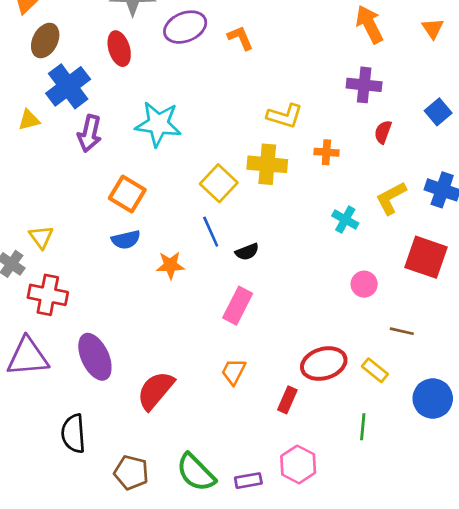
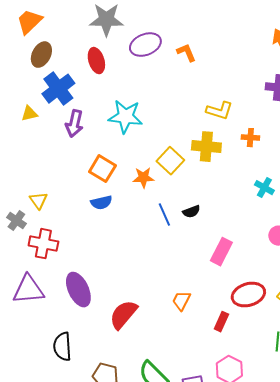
blue line: (211, 232) -> (164, 215), moved
orange star: (170, 265) -> (143, 178), moved
pink rectangle: (238, 306) -> (221, 252), moved

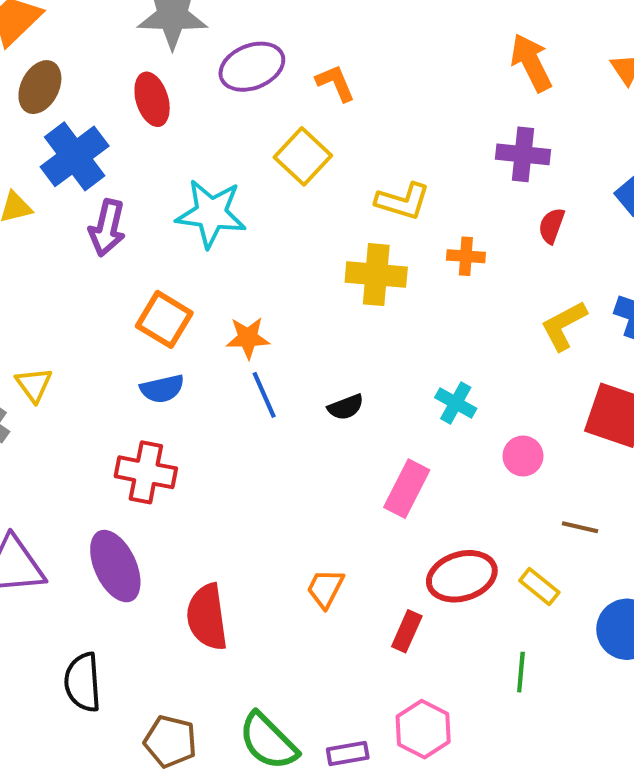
yellow square: (170, 161) -> (303, 156), moved
cyan cross: (264, 188) -> (456, 403), moved
blue line: (164, 215) -> (264, 395), moved
red cross: (43, 244) -> (146, 472), moved
red semicircle: (123, 315) -> (207, 617), turned -48

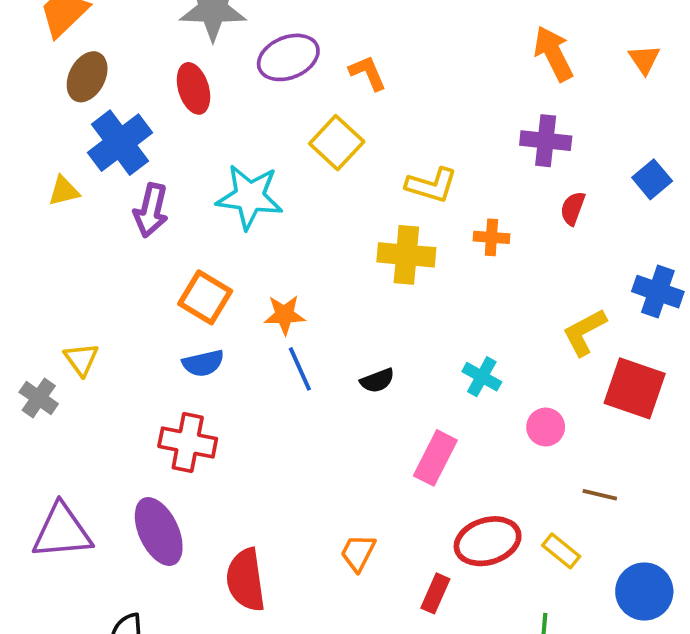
yellow L-shape: (564, 326) -> (584, 332), moved

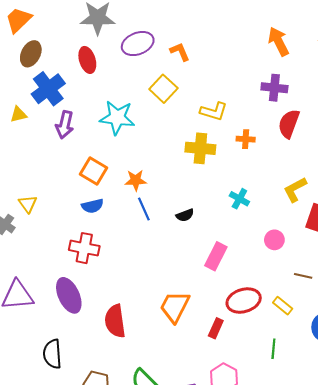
red semicircle: (573, 208) -> (289, 124), size x1.6
cyan cross: (482, 377) -> (239, 199), moved
orange trapezoid: (358, 553) -> (175, 307), size x1.6

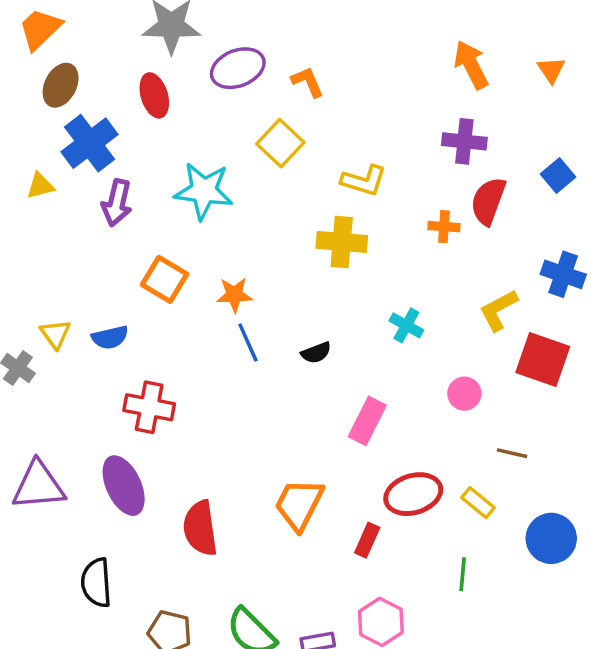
orange cross: (246, 139) -> (444, 227), moved
blue semicircle: (92, 206) -> (110, 337), moved

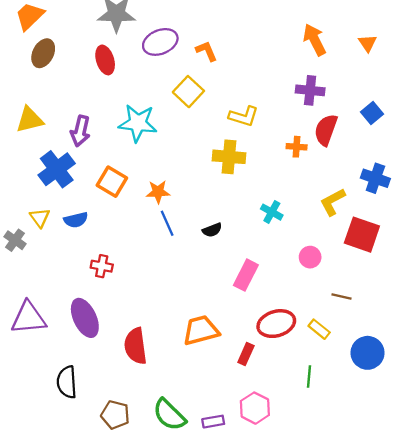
blue cross: (90, 143) -> (57, 169), moved
yellow triangle: (40, 186) -> (30, 120), size x1.5
red cross: (149, 407) -> (102, 266), size x0.7
orange trapezoid: (299, 504) -> (201, 330), turned 48

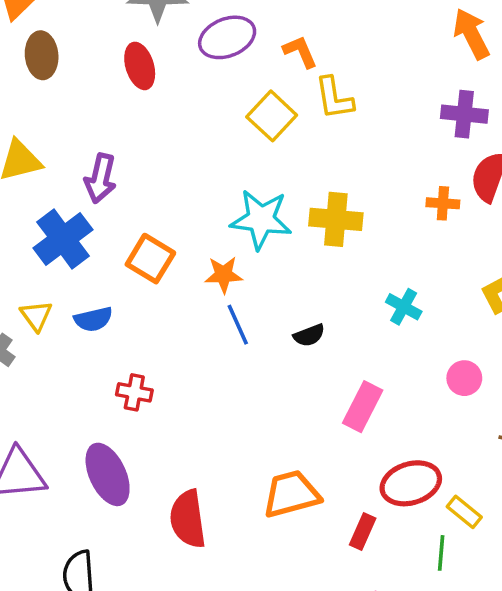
brown ellipse: (43, 53) -> (42, 55), turned -32
yellow L-shape: (244, 116) -> (334, 98), moved, turned 64
cyan star: (138, 123) -> (261, 219), moved
yellow rectangle: (319, 329) -> (464, 512), moved
green line: (309, 376) -> (441, 553), moved

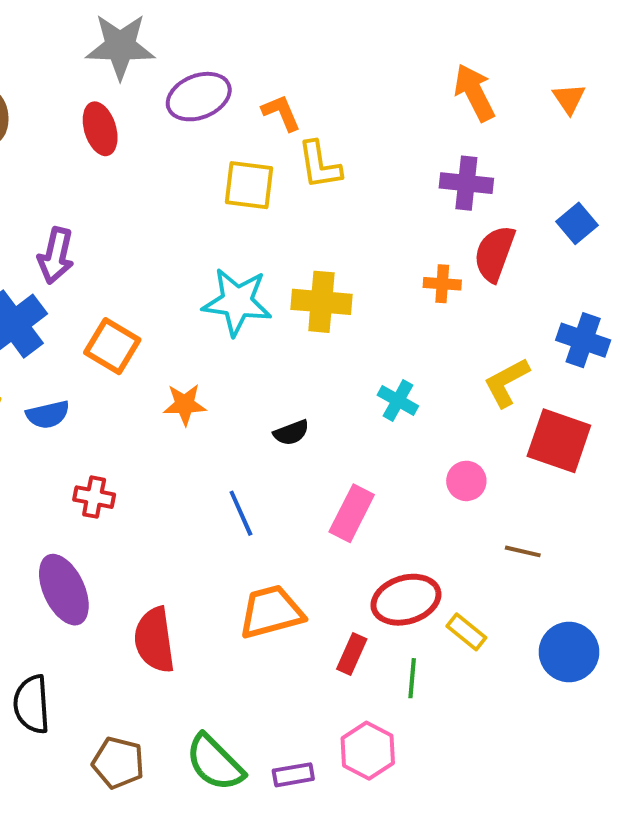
yellow square: (272, 116) -> (249, 185), turned -36
orange star: (224, 275) -> (185, 404), moved
blue line: (238, 325) -> (241, 513), moved
green line: (441, 553) -> (412, 678), moved

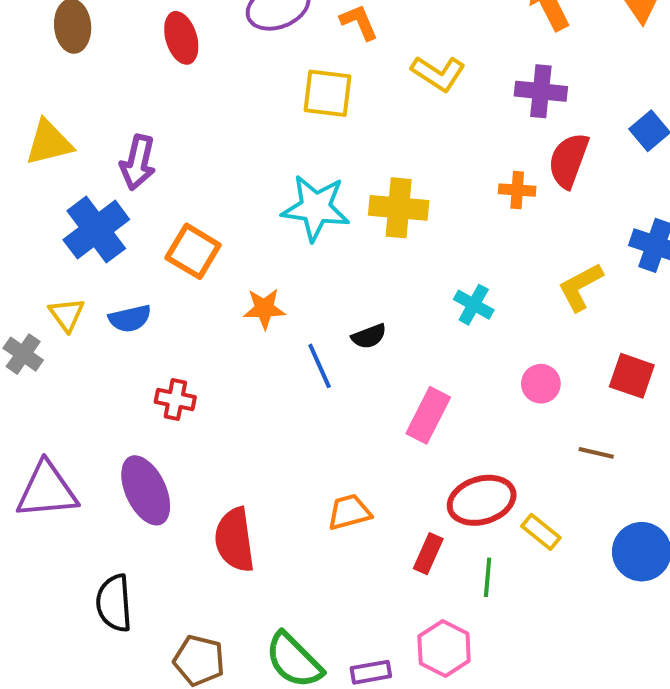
yellow L-shape: (319, 165) -> (438, 73), moved, turned -48
red square: (559, 441) -> (632, 376), moved, size x0.7
blue line: (241, 513) -> (320, 366), moved
orange trapezoid: (271, 612) -> (349, 512), size x0.7

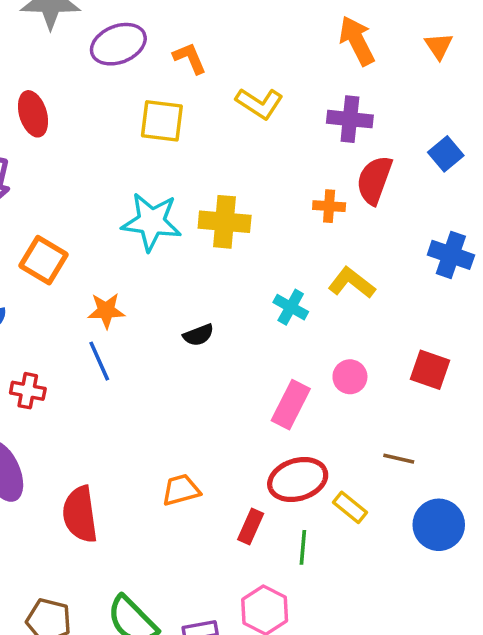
red ellipse: (181, 38) -> (33, 114), moved
yellow L-shape: (580, 287) -> (352, 283), moved, turned 66
blue line: (320, 366) -> (99, 361), moved
pink rectangle: (428, 415) -> (291, 405), moved
brown line: (596, 453) -> (399, 459), moved

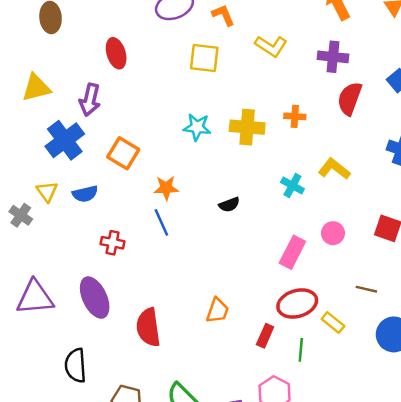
orange cross: (329, 206) -> (295, 116), moved
cyan star: (151, 222) -> (197, 127), size x0.7
orange trapezoid: (181, 490) -> (217, 311), turned 124

